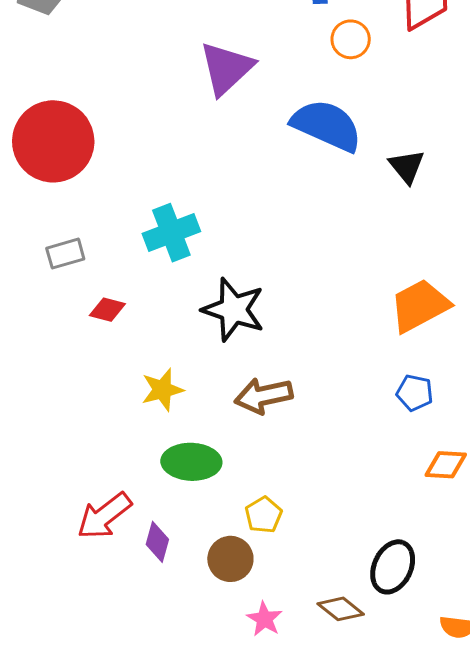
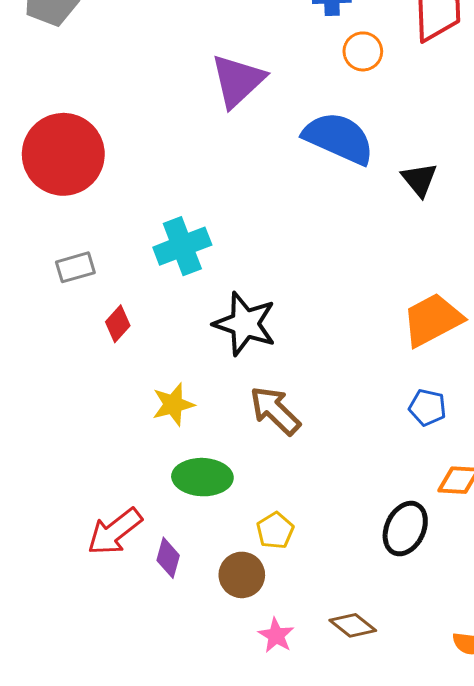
red diamond: (107, 310) -> (118, 324), turned -63
brown arrow: (263, 396) -> (275, 411), turned 56
black ellipse: (393, 567) -> (405, 529), moved

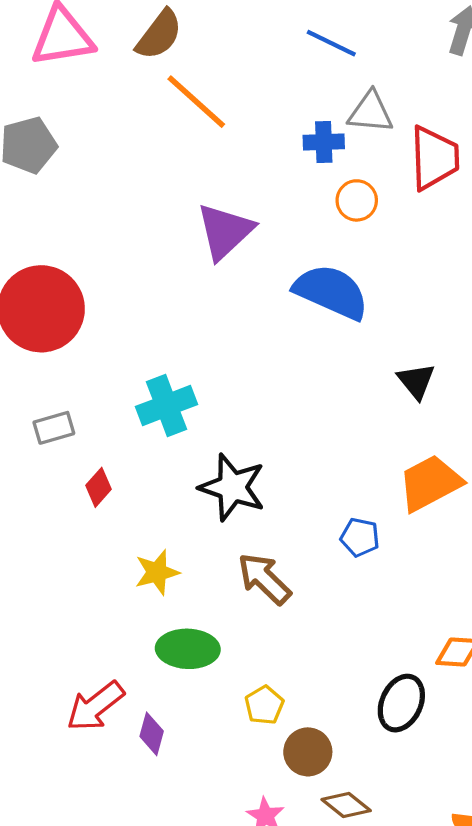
black triangle: (419, 180) -> (416, 381), moved
blue pentagon: (427, 407) -> (360, 537), moved
brown circle: (242, 575) -> (308, 752), moved

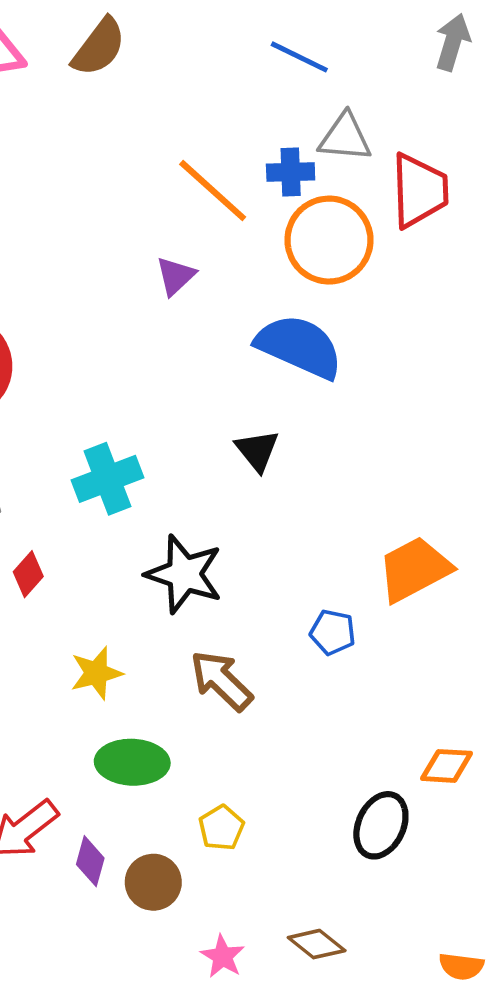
orange line: (196, 102) -> (213, 191), moved
orange circle: (357, 200) -> (329, 240), size x1.8
purple triangle: (225, 231) -> (176, 276), size x0.6
black triangle: (416, 381) -> (257, 450), moved
brown circle: (308, 752) -> (153, 882), moved

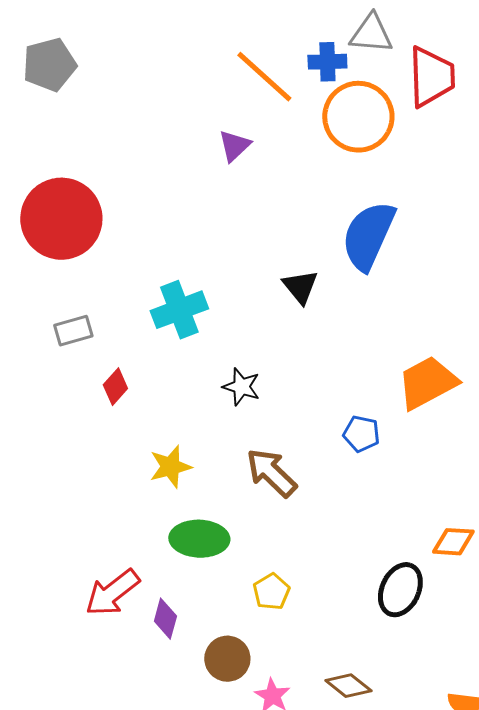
blue semicircle: (299, 346) -> (368, 236), moved, turned -90
black star: (184, 574) -> (241, 387), size x0.6
brown circle: (153, 882) -> (227, 659), moved

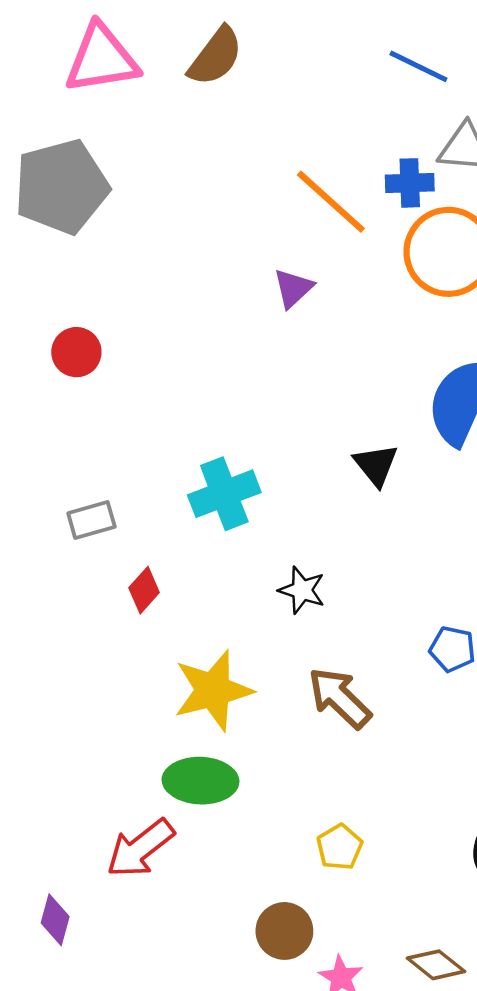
gray pentagon: (49, 65) -> (61, 187), size x1.4
red circle: (61, 219) -> (76, 352), moved, size x0.5
yellow star: (170, 467) -> (213, 690), size x1.5
green ellipse: (199, 539) -> (200, 781), moved
purple diamond: (165, 619) -> (55, 920), moved

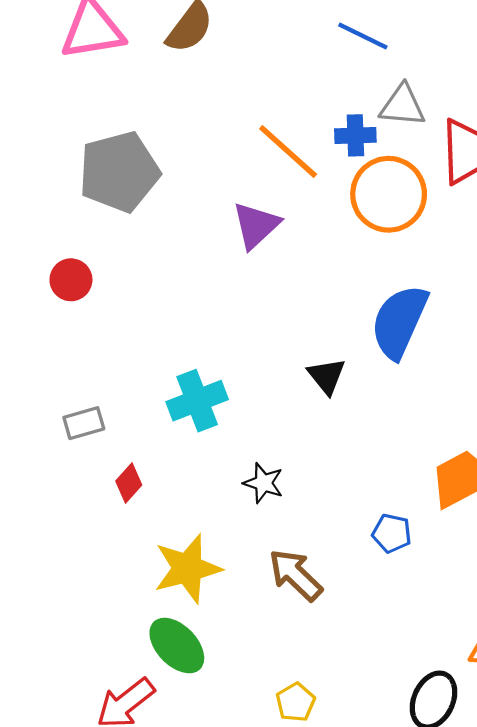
gray pentagon: (61, 187) -> (119, 172), moved
purple triangle: (293, 288) -> (256, 225), size x1.4
green ellipse: (200, 781) -> (177, 646), turned 44

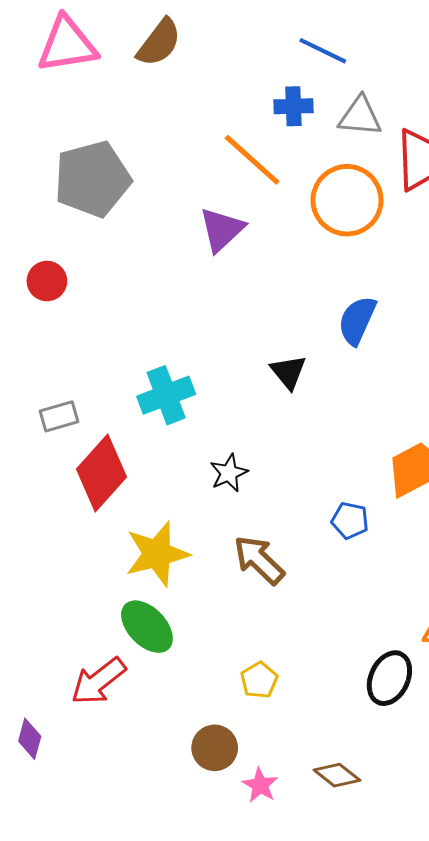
blue cross: (355, 135) -> (293, 106), moved
blue semicircle: (399, 322) -> (357, 320), size x0.7
red diamond: (129, 483) -> (101, 473), size x2.0
black star: (263, 483) -> (229, 473), turned 30

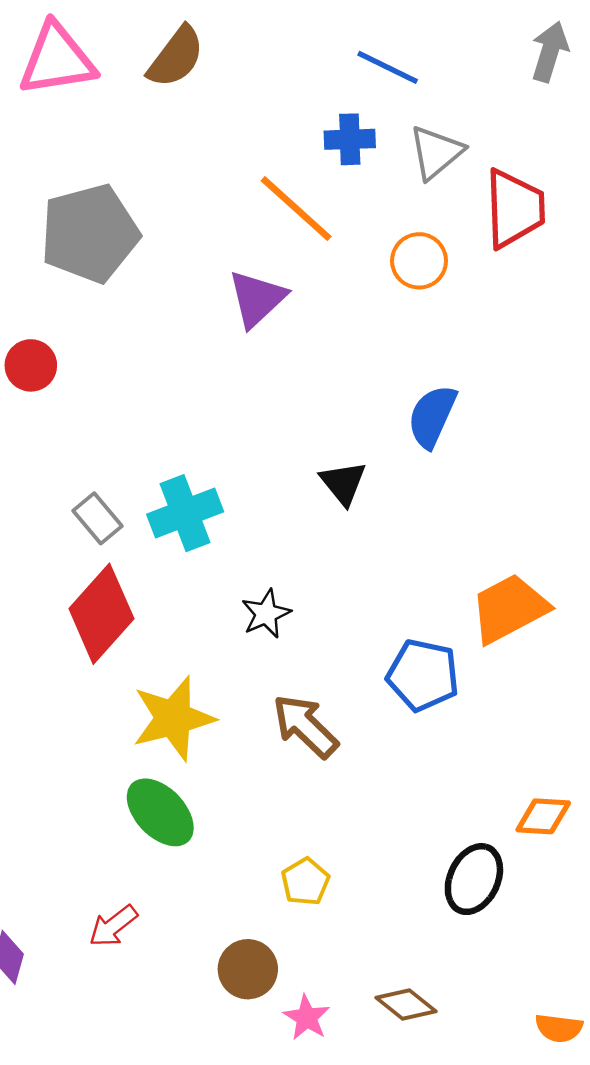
gray triangle: (360, 116) -> (436, 152), turned -45
orange circle: (347, 200) -> (419, 261), size x0.6
gray rectangle: (59, 416) -> (97, 518), moved, turned 66
blue pentagon: (350, 520) -> (423, 675), size x1.5
red arrow: (98, 681) -> (113, 926), moved, size x0.7

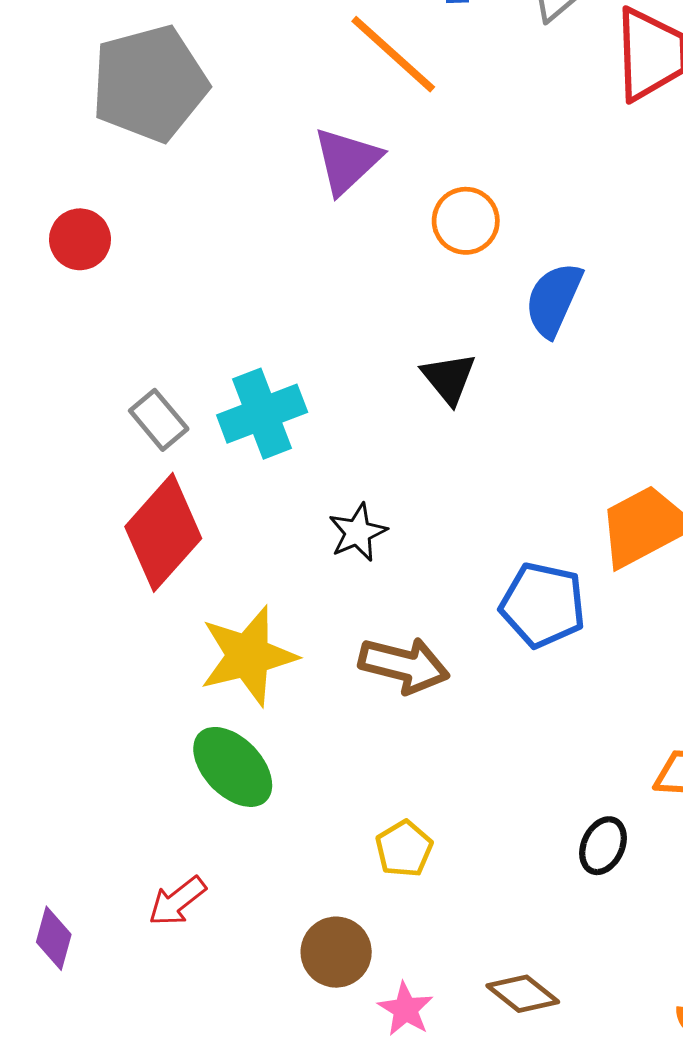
orange circle: (419, 261) -> (466, 221), moved
brown arrow: (305, 726) -> (404, 665), turned 150
black ellipse: (474, 879) -> (603, 846), size x0.7

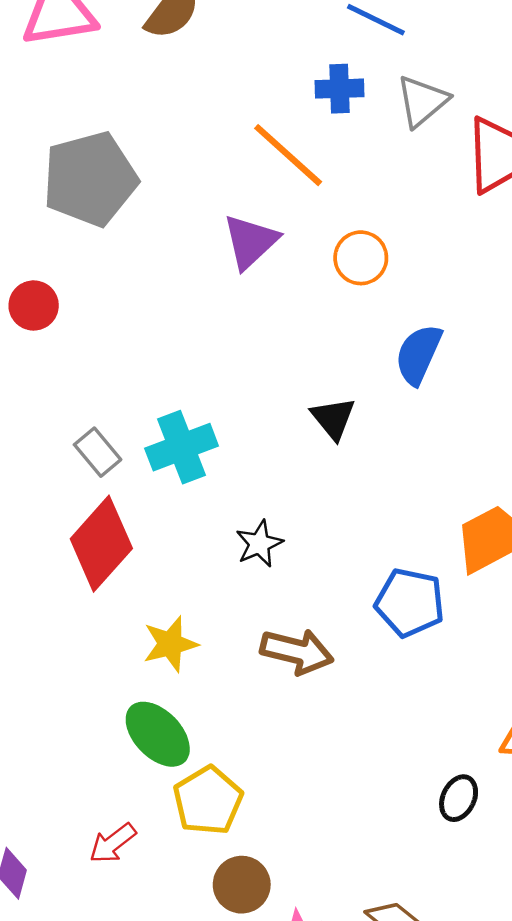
orange circle: (466, 221) -> (361, 258), moved
yellow star: (248, 656) -> (170, 644), size x0.7
yellow pentagon: (404, 849) -> (208, 801), moved, size x1.5

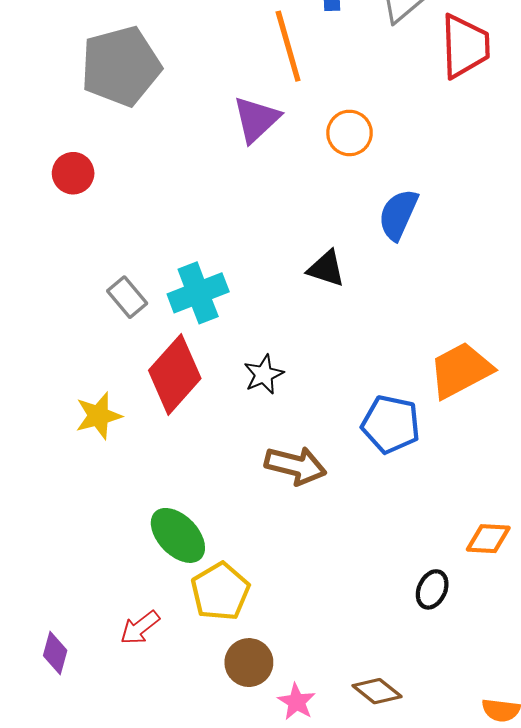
orange line: (288, 155) -> (288, 46), turned 32
black triangle: (333, 418) -> (326, 269), turned -33
red diamond: (101, 544) -> (175, 374), moved
yellow star: (170, 644) -> (99, 416), moved

